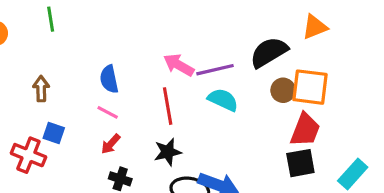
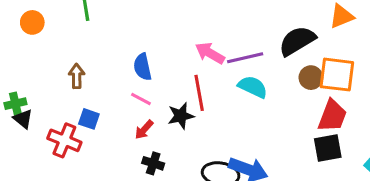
black star: (168, 152) -> (181, 116), moved

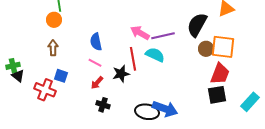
orange circle: (32, 22) -> (54, 20), moved
black semicircle: (297, 41) -> (197, 25), turned -30
cyan semicircle: (253, 87) -> (155, 55), moved

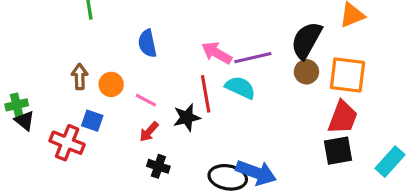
orange circle: (54, 20) -> (111, 84), moved
blue semicircle: (96, 42) -> (147, 43), moved
brown circle: (206, 49) -> (306, 72), moved

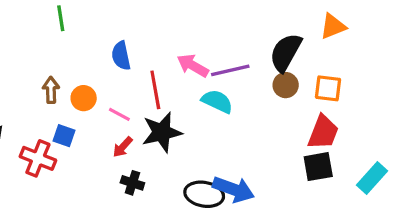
orange square: (347, 75) -> (328, 88), size x0.7
red line: (206, 94) -> (155, 90), moved
black star: (187, 117) -> (162, 132), size x1.4

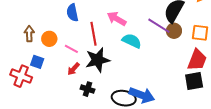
purple line: (230, 70) -> (159, 26), moved, turned 45
black cross: (132, 183) -> (87, 89), moved

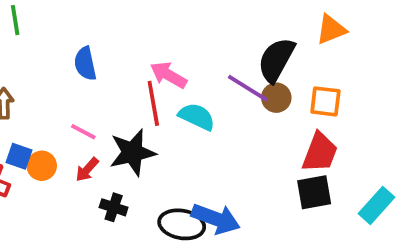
red line: (94, 34) -> (153, 103), moved
orange circle: (49, 39) -> (42, 166), moved

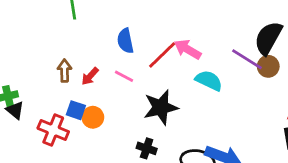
red line: (153, 103) -> (162, 55), moved, turned 56
pink line: (83, 132) -> (124, 76), moved
red arrow: (87, 170) -> (90, 76), moved

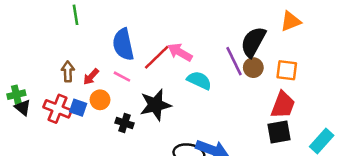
blue semicircle: (125, 41) -> (123, 44), size x1.4
purple line: (247, 59) -> (234, 61), turned 32
orange circle: (93, 117) -> (100, 100), moved
red cross: (53, 130) -> (58, 109), moved
black cross: (147, 148) -> (124, 123), moved

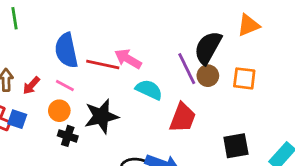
red line: (157, 57) -> (103, 64), turned 56
orange circle: (100, 100) -> (59, 111), moved
red trapezoid: (283, 105) -> (183, 118), moved

